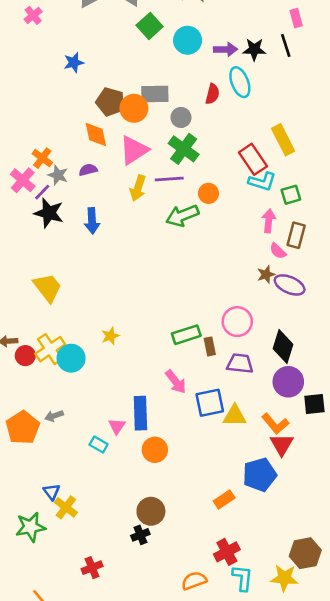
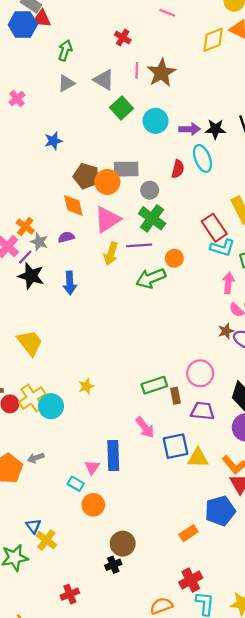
orange circle: (155, 450) -> (93, 505), moved

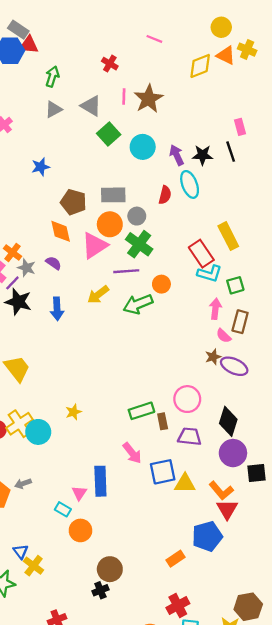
purple arrow: (190, 129) -> (177, 155), turned -114
orange circle: (107, 182) -> (110, 224), moved
purple semicircle: (66, 237) -> (54, 263), turned 49
yellow arrow: (111, 254) -> (98, 295), moved, turned 35

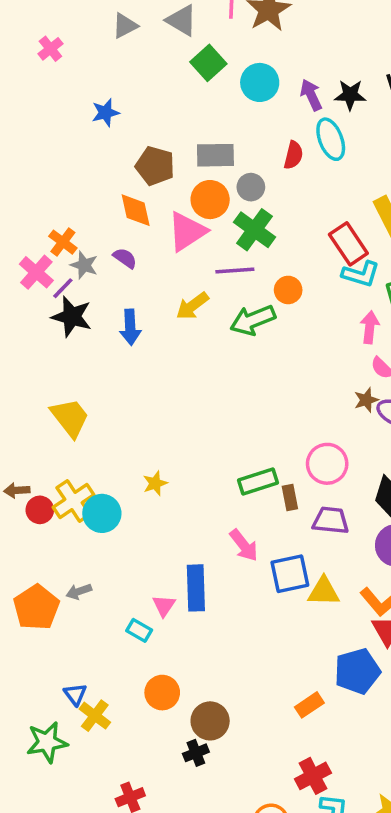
orange circle: (80, 530) -> (162, 693), moved

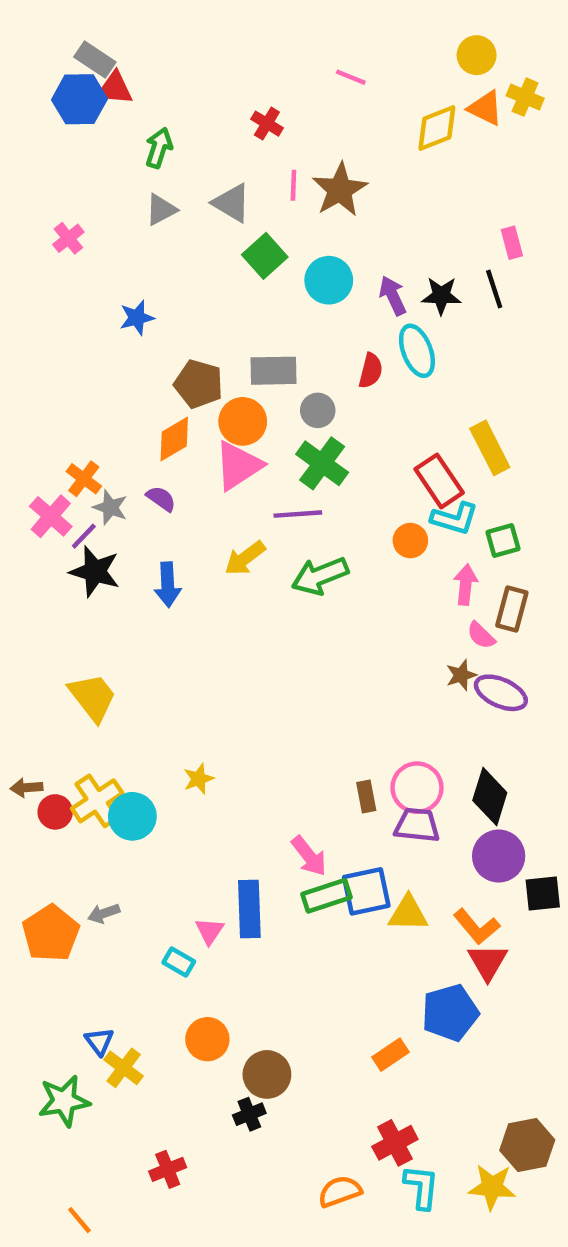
orange circle: (210, 200) -> (243, 421), moved
orange diamond: (136, 210) -> (174, 439), turned 72
orange circle: (288, 290) -> (410, 541), moved
pink circle: (327, 464) -> (417, 788), moved
green rectangle: (258, 482) -> (327, 896), moved

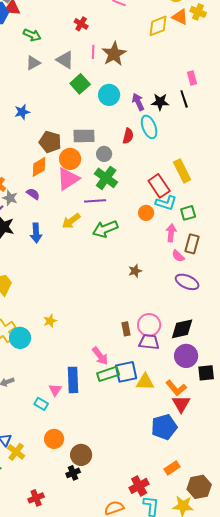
green arrow: (159, 148) -> (32, 35), turned 96
brown star: (461, 675) -> (135, 271), moved
black diamond: (490, 796) -> (182, 329), turned 60
orange rectangle: (391, 1055) -> (172, 468), moved

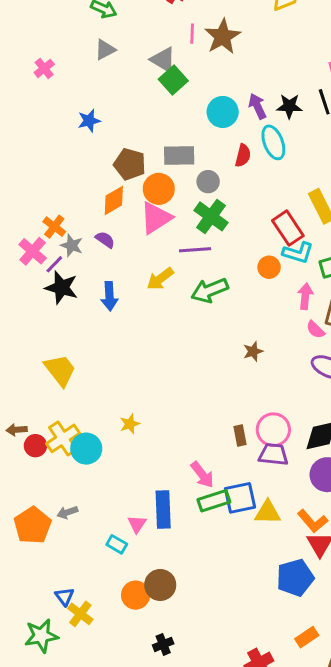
gray triangle: (65, 60) -> (163, 60), moved
cyan circle: (109, 95) -> (223, 112), moved
brown circle: (81, 455) -> (160, 585), moved

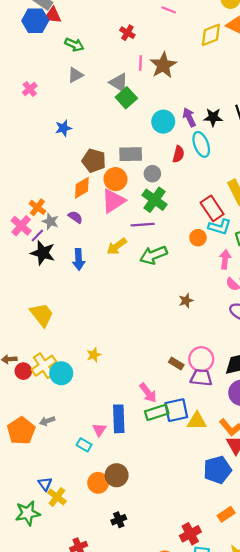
brown rectangle: (240, 436) -> (176, 364), turned -48

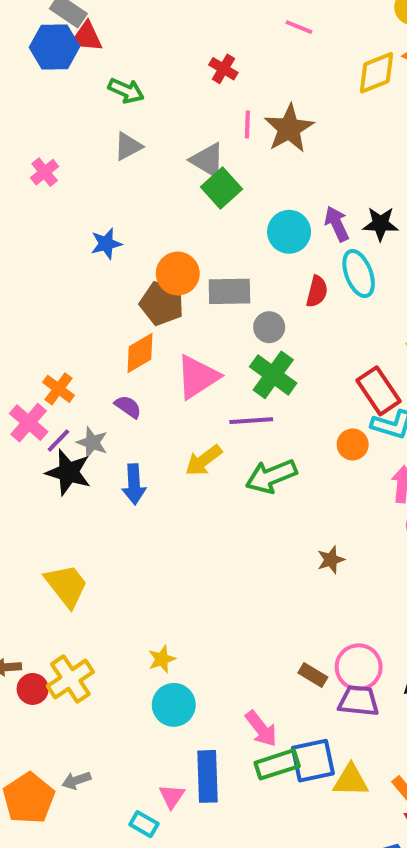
orange circle: (115, 179) -> (178, 274), moved
gray star: (50, 221) -> (92, 442), moved
cyan circle: (61, 373) -> (174, 705), moved

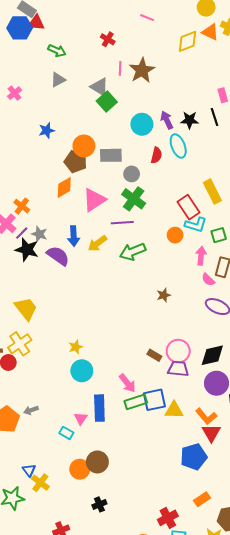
purple semicircle: (128, 407) -> (58, 256), moved, size x1.6
blue arrow: (134, 484) -> (74, 236), moved
yellow cross: (70, 679) -> (20, 344), moved

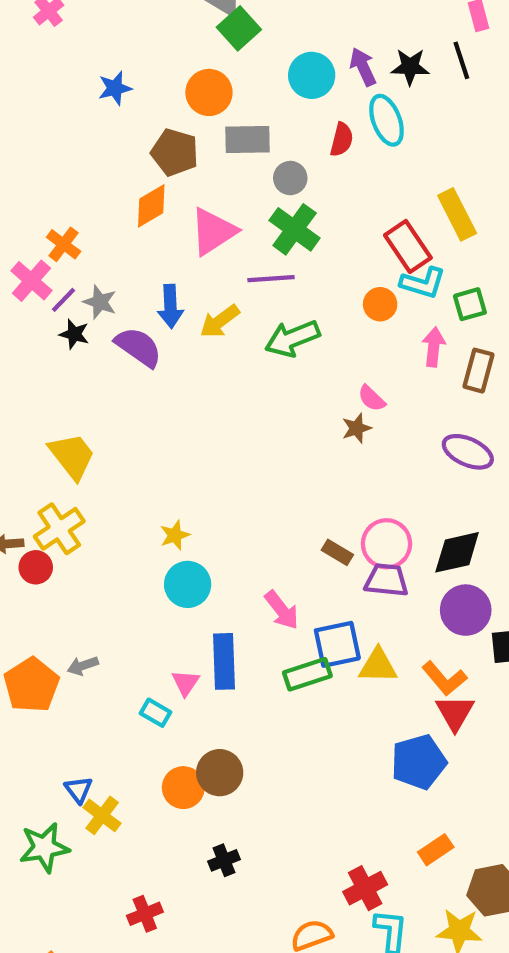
orange circle: (84, 146) -> (209, 92), moved
black star: (27, 250) -> (74, 334), size x0.6
pink semicircle: (208, 280) -> (372, 398), moved
green rectangle: (136, 402) -> (307, 674), moved

